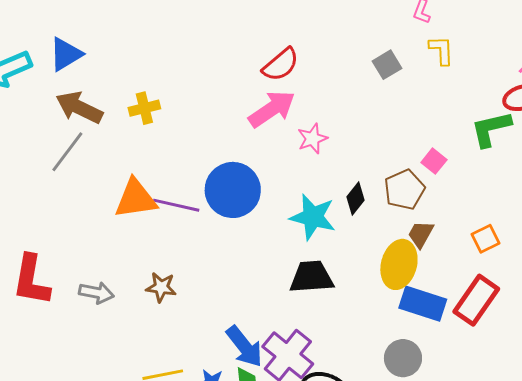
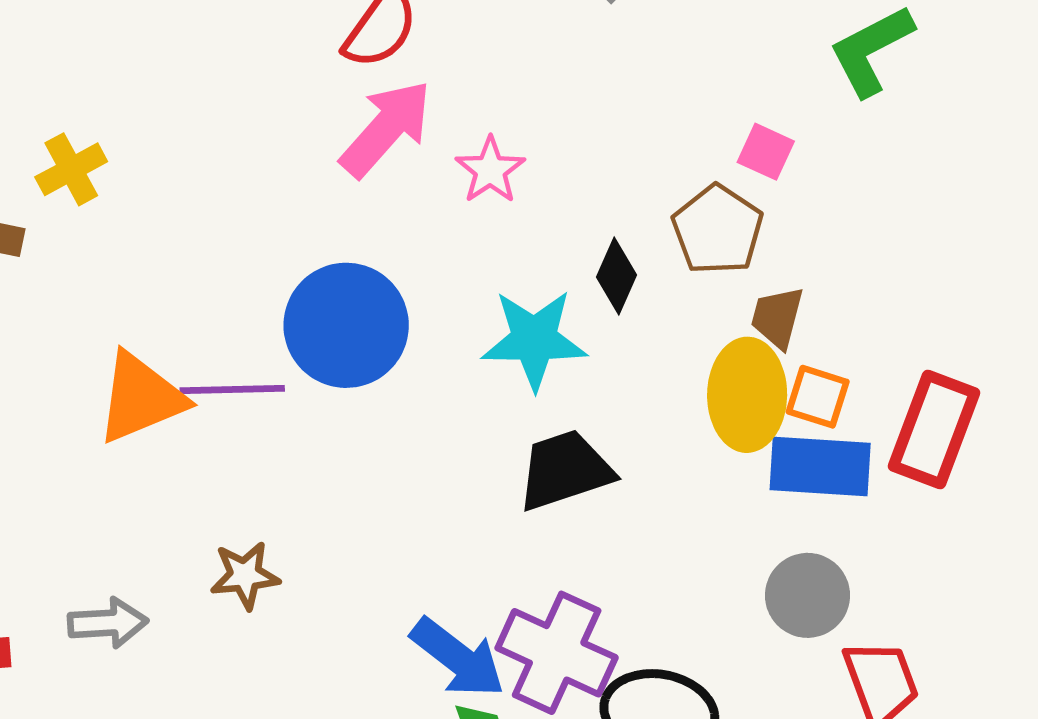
yellow cross: (144, 108) -> (71, 169), moved
orange square: (485, 239) -> (818, 397), moved, turned -32

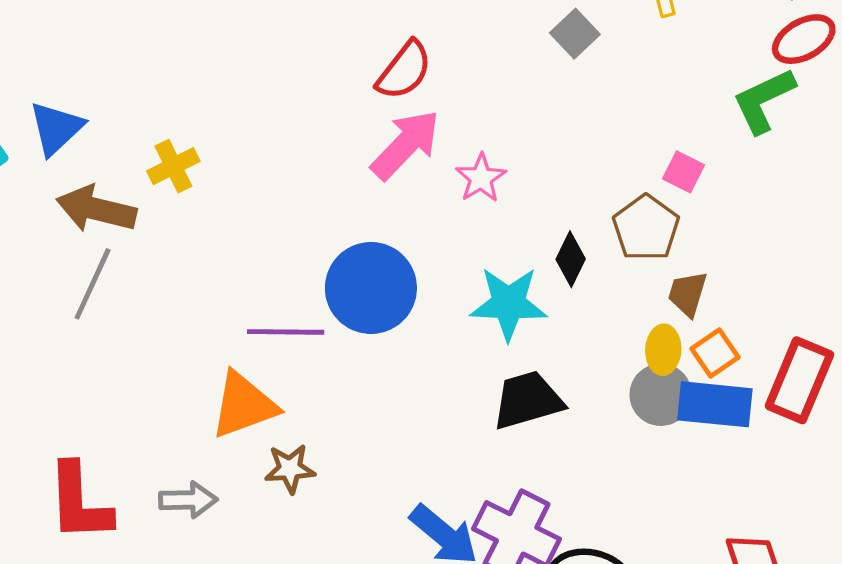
yellow ellipse: (747, 395) -> (663, 350), size x0.6
orange square: (818, 397) -> (715, 353), turned 36
orange triangle: (141, 398) -> (244, 405), moved
gray circle: (807, 595) -> (661, 395), moved

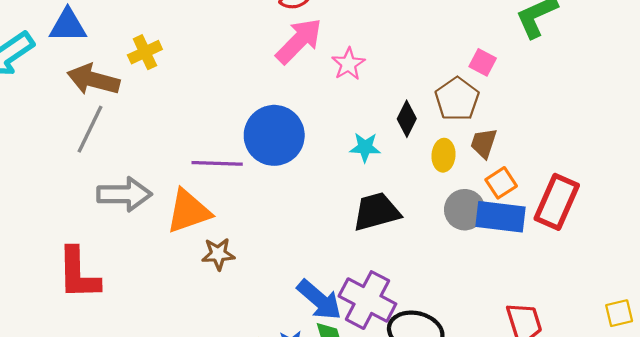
blue triangle: (56, 128) -> (68, 26), turned 42
cyan star: (509, 303) -> (365, 147), size x0.6
yellow ellipse: (663, 350) -> (444, 155), moved
gray arrow: (188, 500) -> (124, 194), moved, size x1.4

